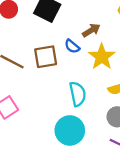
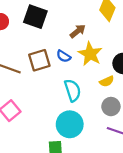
blue semicircle: (72, 46) -> (64, 56), moved

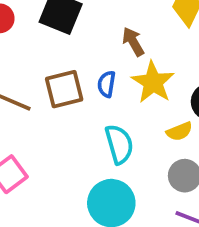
brown arrow: (78, 31) -> (133, 42), turned -84
blue semicircle: (64, 56) -> (106, 84), turned 64

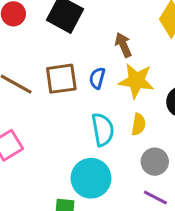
yellow star: (153, 82) -> (136, 81), turned -30
yellow semicircle: (179, 131) -> (139, 124), moved, turned -65

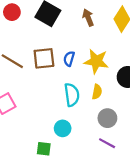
brown arrow: (123, 45) -> (88, 18), moved
cyan circle: (91, 178) -> (63, 128), size x0.6

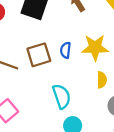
cyan semicircle: (72, 95) -> (62, 96), moved

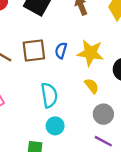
yellow semicircle: (102, 80) -> (92, 86), turned -49

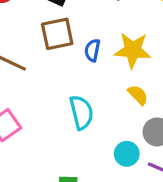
brown square: (34, 51) -> (57, 34), moved
cyan circle: (55, 126) -> (127, 154), moved

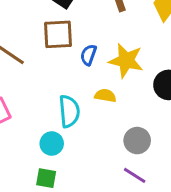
yellow semicircle: (138, 95) -> (105, 96), moved, turned -45
cyan circle: (127, 154) -> (52, 144), moved

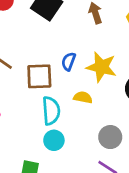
brown square: (58, 34) -> (39, 76), moved
cyan circle: (52, 144) -> (54, 140), moved

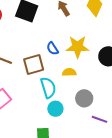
blue semicircle: (69, 61) -> (53, 48), turned -40
gray circle: (110, 137) -> (84, 98), moved

